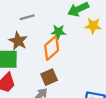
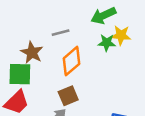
gray line: (27, 17) -> (61, 33), moved
green star: (58, 32) -> (107, 43), moved

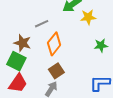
green star: (107, 43) -> (101, 45), moved
green square: (20, 74) -> (16, 61), turned 36

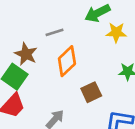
brown square: (56, 71) -> (91, 92), moved

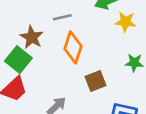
orange diamond: (67, 61) -> (73, 47), turned -32

